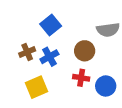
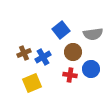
blue square: (51, 25) -> (61, 30), moved
blue circle: (106, 86) -> (91, 69), moved

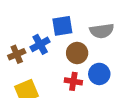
blue square: (61, 30) -> (62, 26), turned 30
blue cross: (43, 57) -> (40, 44), moved

